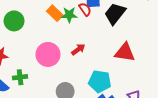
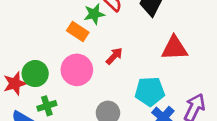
orange rectangle: (55, 13) -> (78, 32), moved
green circle: (14, 21) -> (35, 74), moved

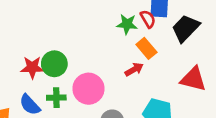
orange rectangle: (78, 32) -> (146, 48), moved
pink circle: (77, 70) -> (88, 89), moved

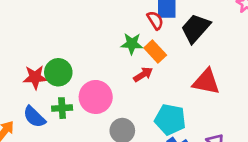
green star: (127, 24) -> (132, 44), moved

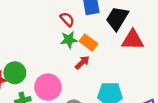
red semicircle: (155, 20) -> (67, 19), moved
red triangle: (206, 82) -> (133, 40), moved

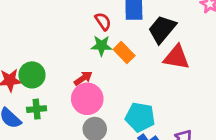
red arrow: (82, 62) -> (83, 78), moved
pink circle: (48, 87) -> (87, 99), moved

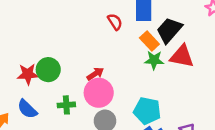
green star: (101, 46) -> (154, 60), moved
orange rectangle: (124, 52) -> (149, 41), moved
green cross: (37, 109) -> (66, 105), moved

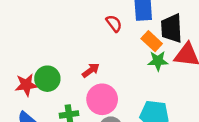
black trapezoid: (169, 30) -> (172, 28), turned -40
red arrow: (95, 74) -> (91, 70), moved

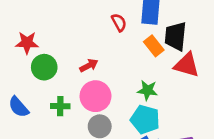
green star: (158, 61) -> (147, 90), moved
red star: (26, 85) -> (27, 43), moved

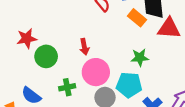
red arrow: (89, 65) -> (84, 47), turned 119
cyan pentagon: (145, 119) -> (129, 85), moved

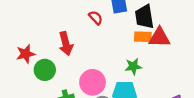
orange rectangle: (137, 18) -> (143, 37), moved, turned -35
red arrow: (84, 47) -> (66, 44), moved, size x1.5

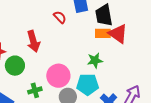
red triangle: (160, 37) -> (118, 34), turned 35

